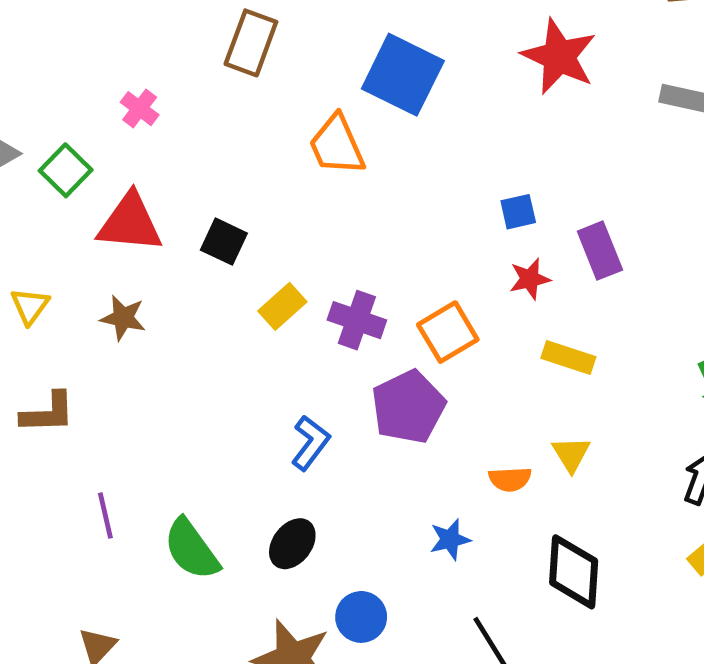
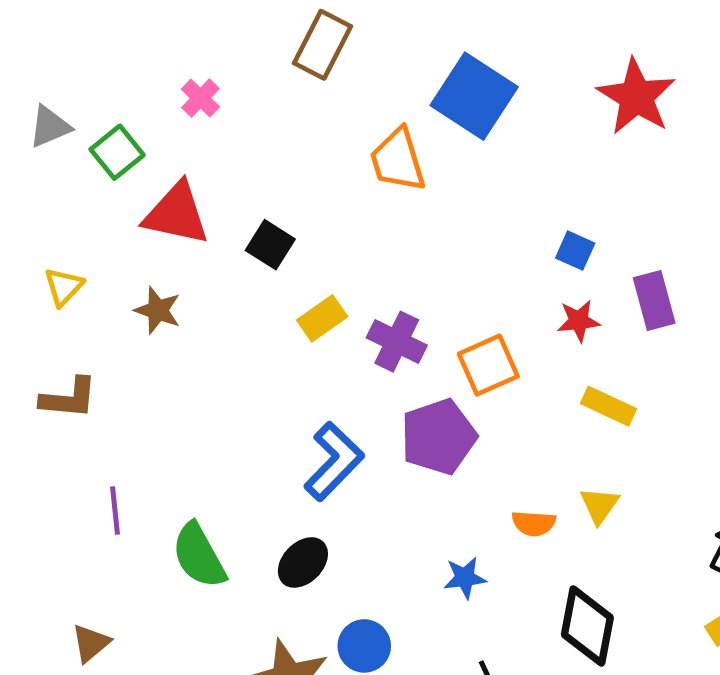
blue square: (518, 212) -> (575, 251), turned 30
blue L-shape: (310, 443) -> (334, 461), size x1.4

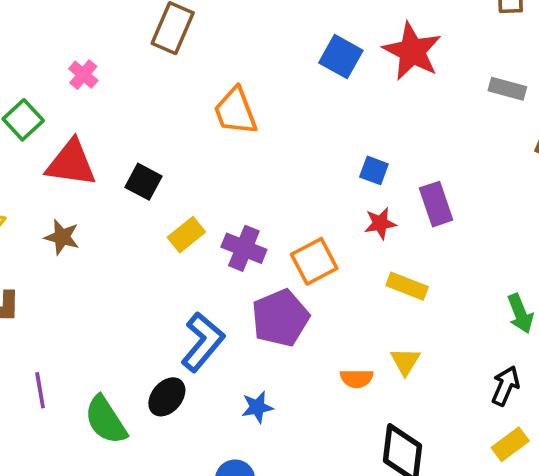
blue square: (474, 96) -> (341, 57), moved, size x0.7
black ellipse: (303, 562) -> (167, 397), moved
blue star: (465, 578) -> (257, 407), moved

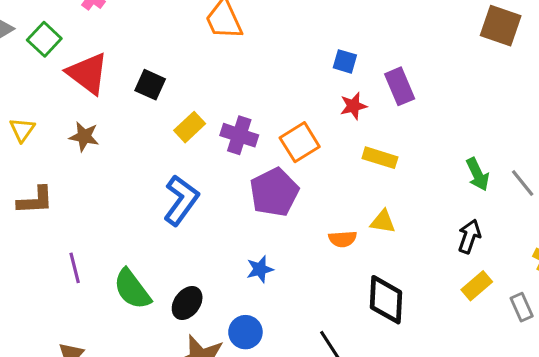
red triangle: (71, 163) -> (88, 73), turned 33
blue L-shape: (203, 342) -> (181, 200), moved
yellow triangle: (405, 361) -> (383, 222), turned -48
black ellipse: (167, 397) -> (187, 303), moved

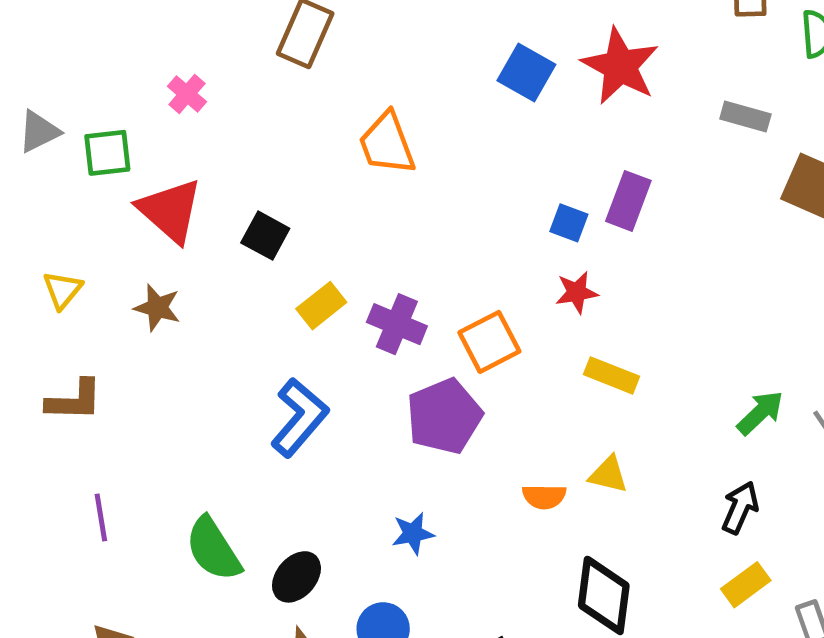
green square: (44, 39) -> (107, 153), turned 36
purple rectangle: (400, 86) -> (628, 201), moved, turned 39
green arrow: (478, 174) -> (760, 413), turned -112
purple line: (75, 268) -> (101, 518), moved

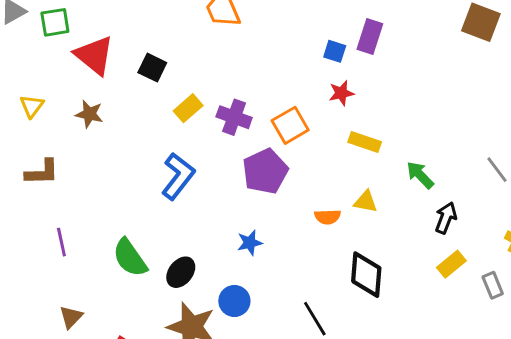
green arrow: (760, 413) -> (420, 175), moved, turned -88

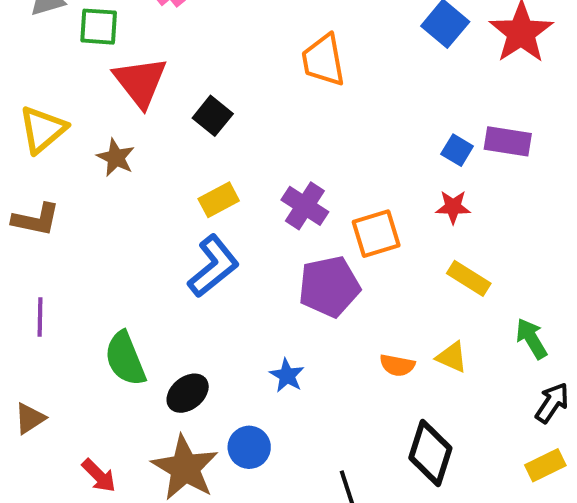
purple rectangle: (370, 37) -> (508, 141), turned 68
yellow triangle: (32, 106) -> (43, 129), size x1.5
yellow rectangle: (188, 108) -> (219, 200), moved
blue star: (250, 243) -> (287, 375), turned 30

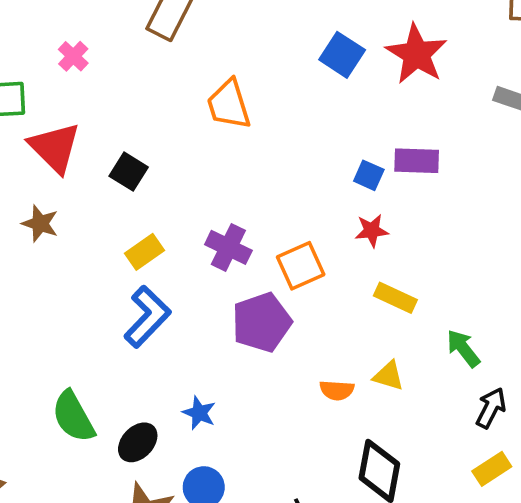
blue star: (287, 375) -> (199, 413), moved

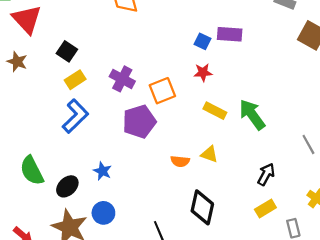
black square: (129, 172) -> (67, 51), moved
green arrow: (463, 348) -> (252, 115), moved, size x1.4

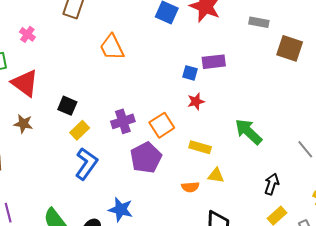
purple cross: (122, 79) -> (123, 121), turned -35
yellow rectangle: (215, 111) -> (200, 147), moved
blue star: (102, 171) -> (121, 209), size x1.4

